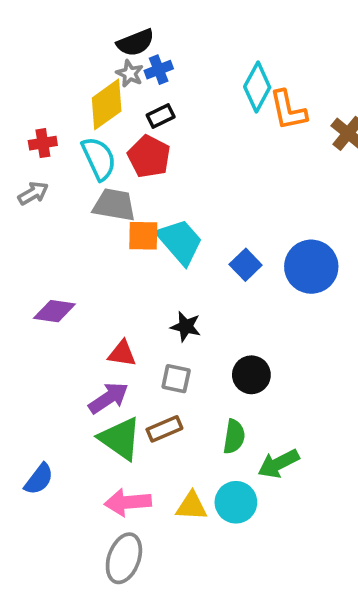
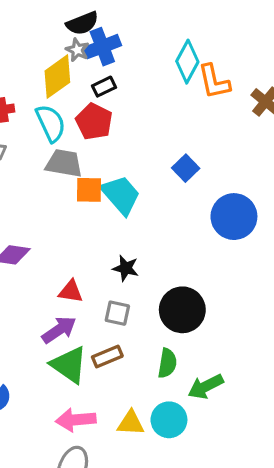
blue cross: (159, 70) -> (102, 47), size x1.5
blue square: (246, 265) -> (186, 168), moved
black circle: (251, 375) -> (182, 310), size x1.4

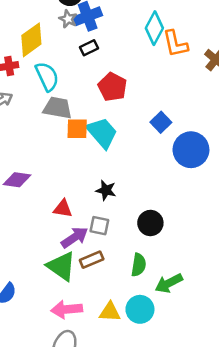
yellow diamond: (57, 77) -> (31, 40), moved
red pentagon: (94, 122) -> (112, 87), moved
blue square: (186, 168) -> (161, 122), moved
black circle: (182, 310) -> (150, 223), size x0.7
purple arrow: (59, 330) -> (75, 237), moved

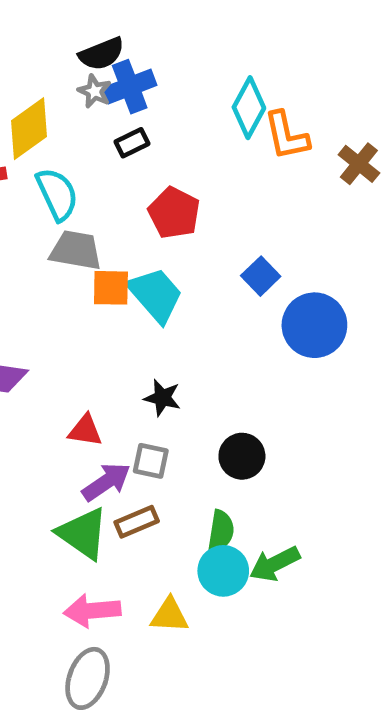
cyan circle: (140, 309) -> (223, 571), moved

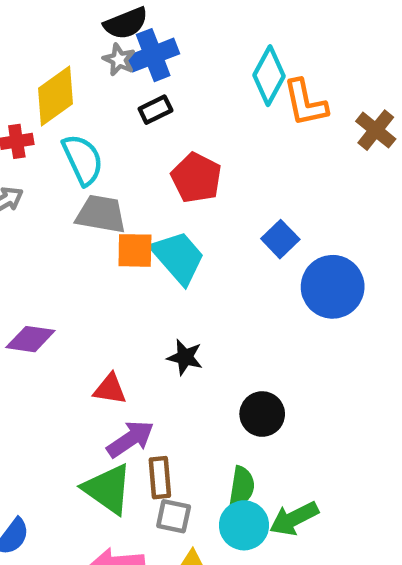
gray square: (151, 461) -> (174, 516), moved
brown rectangle: (137, 522) -> (160, 478), turned -72

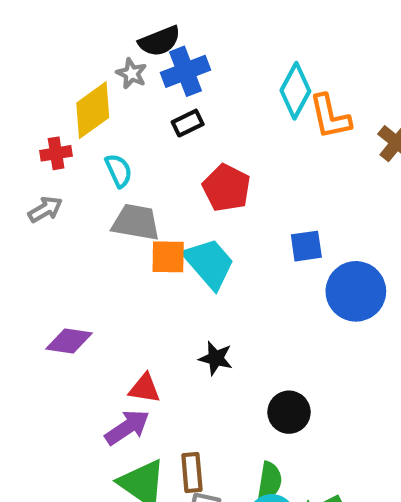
gray star: (119, 60) -> (132, 74), moved
cyan semicircle: (83, 160) -> (119, 171), size x0.7
blue square: (280, 239) -> (306, 246), turned 36
purple arrow: (130, 439) -> (127, 427), moved

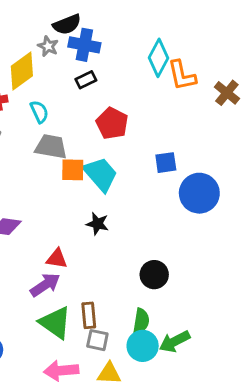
blue cross: (185, 71) -> (84, 45), turned 32
black star: (216, 358) -> (97, 224), moved

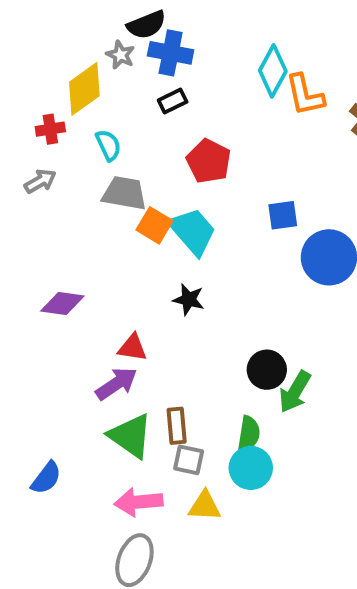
orange square: (73, 170) -> (155, 225), turned 30
green arrow: (175, 342) -> (295, 392), moved, turned -32

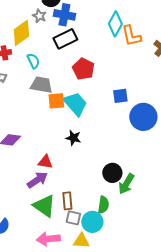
black rectangle: (173, 101) -> (65, 39), size x1.6
orange square: (155, 225) -> (56, 101), turned -36
cyan circle: (251, 468) -> (92, 222), moved

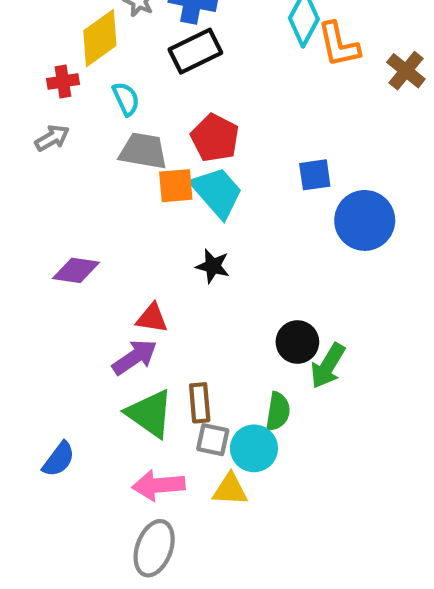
red pentagon: (83, 69) -> (215, 138), moved

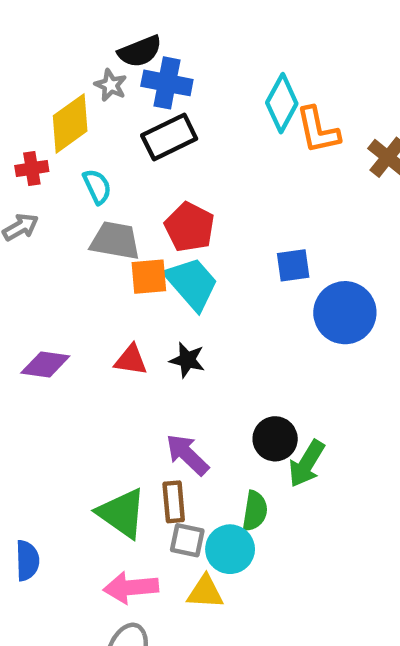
red triangle: (152, 318) -> (131, 360), moved
purple arrow: (135, 357) -> (187, 455), moved, turned -102
blue semicircle: (59, 459) -> (27, 560), turned -39

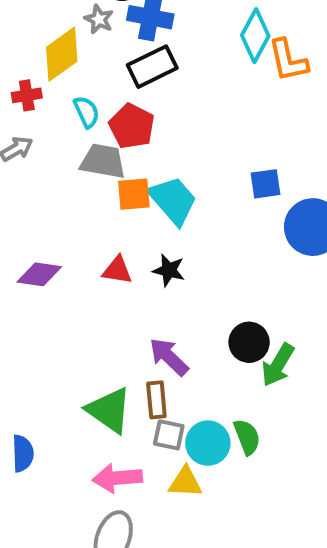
red pentagon: (189, 227) -> (132, 126), moved
green semicircle: (255, 511) -> (247, 437), moved, turned -30

